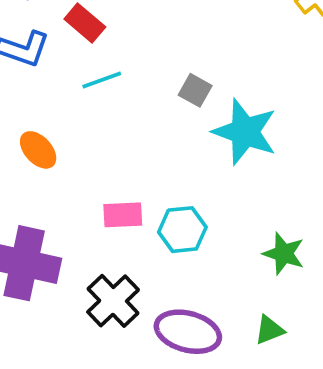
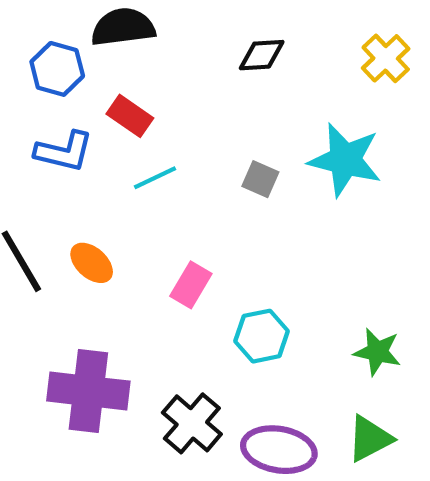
cyan star: (245, 132) -> (345, 160), moved
pink rectangle: (123, 215) -> (191, 285), moved, turned -51
green triangle: (269, 330) -> (370, 439), size x1.4

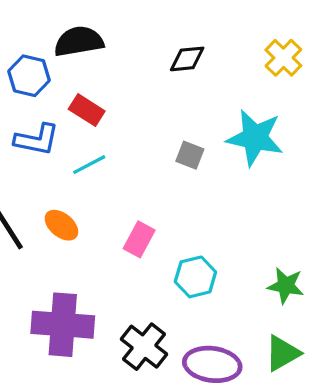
cyan line: (155, 178) -> (89, 165), moved

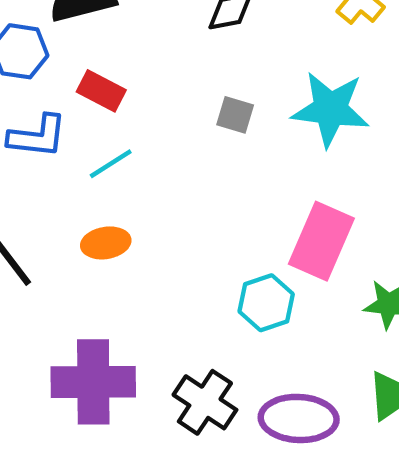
gray square: (190, 155) -> (235, 115), moved
orange ellipse: (61, 225) -> (106, 243), moved, turned -44
pink rectangle: (139, 239) -> (321, 241), moved, size x1.6

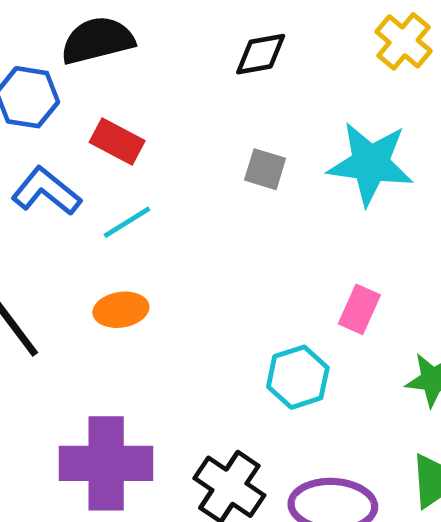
blue L-shape: (37, 136) -> (46, 191), turned -148
pink rectangle: (321, 241) -> (359, 309), size x0.6

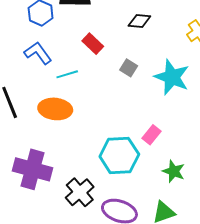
red rectangle: (117, 142) -> (93, 44), moved
orange ellipse: (121, 310) -> (55, 109), size x1.5
cyan hexagon: (298, 377) -> (119, 155), size x1.5

